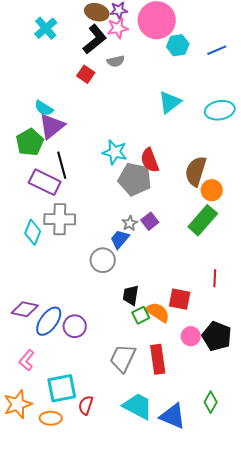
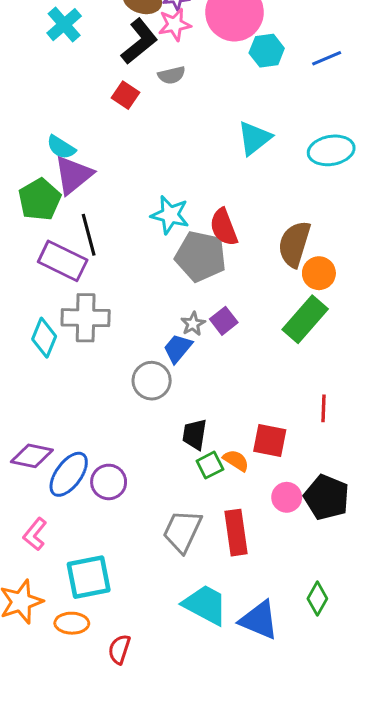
orange semicircle: (158, 312) -> (236, 460), size x0.7
red semicircle: (86, 405) -> (119, 649), moved

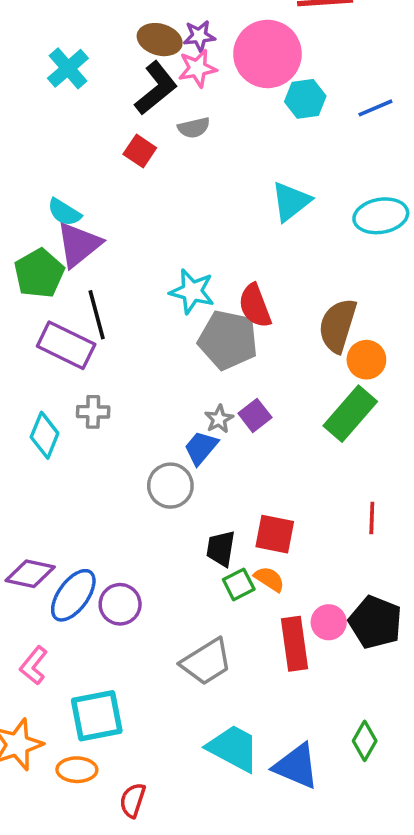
gray cross: (86, 318) -> (93, 412), size x0.6
red square: (270, 440) -> (275, 534), moved
gray trapezoid: (182, 531) -> (206, 662), turned -147
red rectangle: (236, 533) -> (294, 644), moved

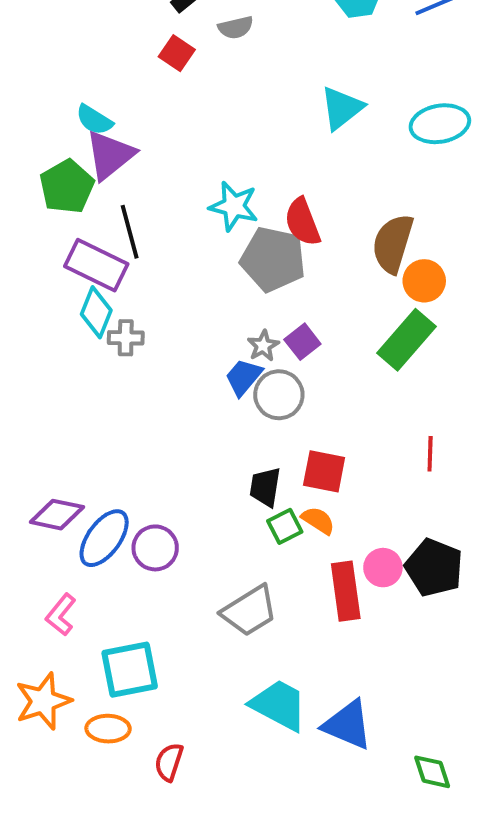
cyan diamond: (45, 435) -> (96, 312), moved
gray circle: (170, 486) -> (279, 395), moved
green diamond: (365, 741) -> (432, 772), moved, turned -48

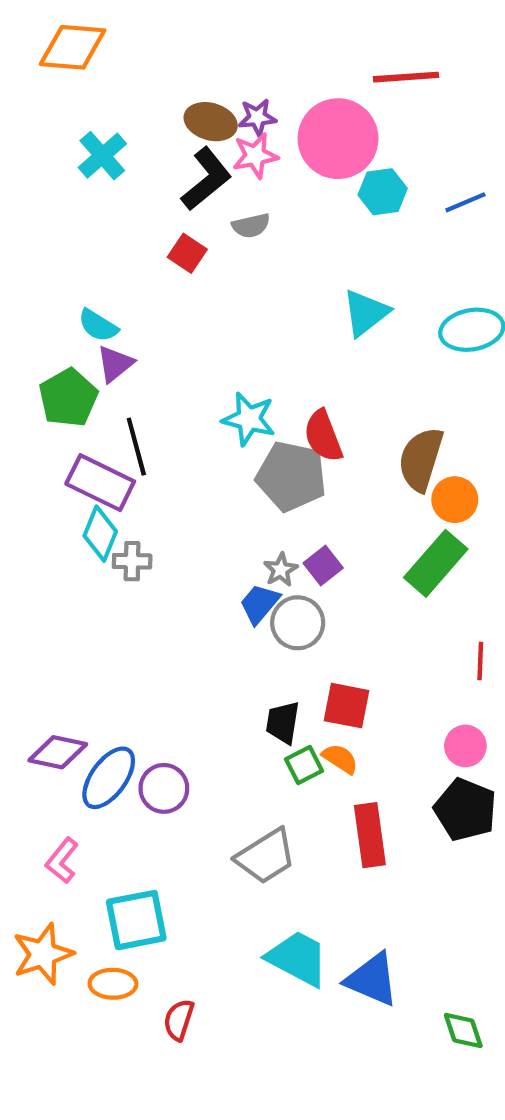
purple triangle: (110, 155) -> (115, 364), size x0.7
red line: (430, 454) -> (480, 661), moved
pink circle: (383, 568) -> (465, 746), moved

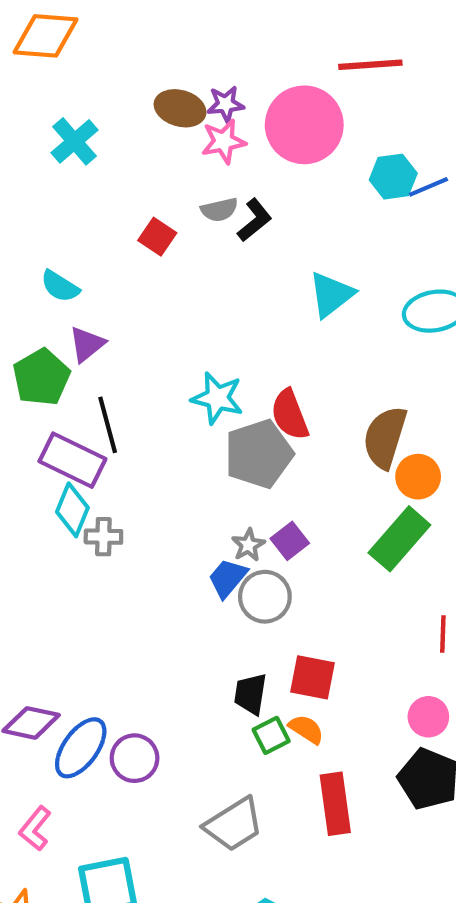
black L-shape: (206, 179) -> (255, 220), moved, size x0.7
cyan hexagon: (383, 192) -> (393, 177), moved
cyan semicircle: (98, 325) -> (60, 286), moved
gray pentagon: (291, 476) -> (259, 454), turned -30

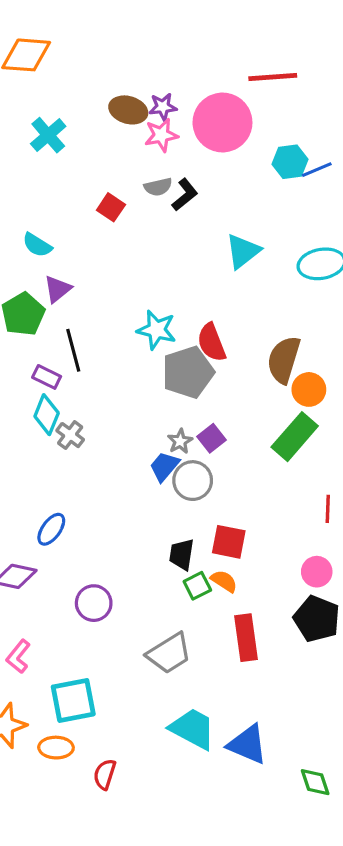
purple rectangle: (72, 460) -> (47, 377), size x0.6
gray cross: (103, 537) -> (70, 435), turned 36
blue ellipse: (81, 748) -> (51, 529), moved, size x0.7

